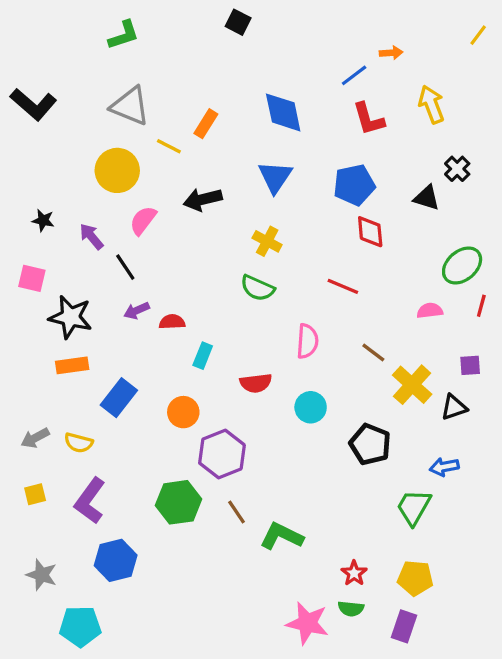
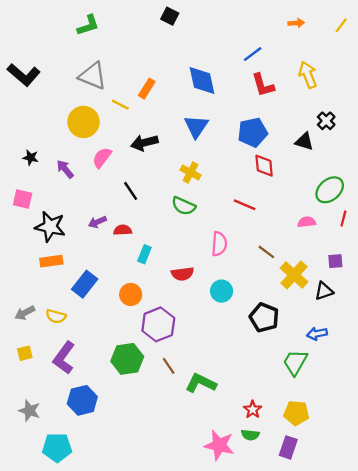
orange arrow: (391, 53) -> (296, 23), moved
black line: (125, 267) -> (131, 191), moved

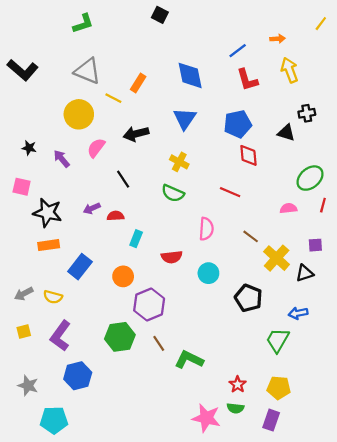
orange arrow: (296, 23) -> (278, 39), moved
black cross: (326, 121) -> (307, 113), turned 35

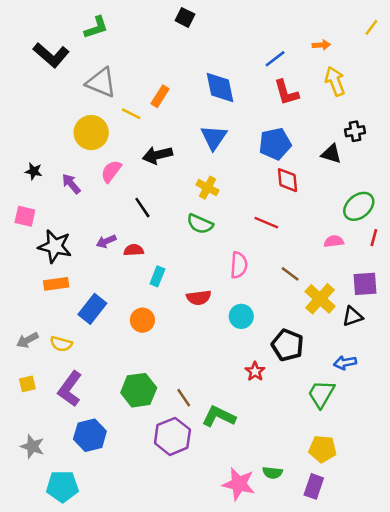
black L-shape: (23, 70) -> (51, 55), moved
purple square: (315, 245) -> (365, 284), size x1.5
purple hexagon: (149, 304) -> (172, 436), moved
red star: (238, 384) -> (255, 371), moved

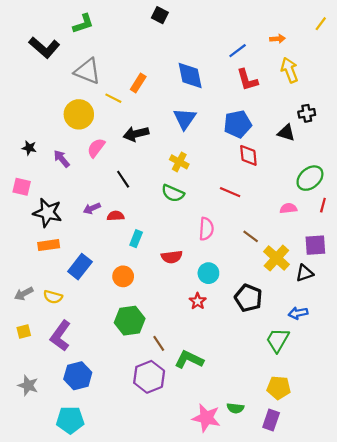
red star: (255, 371) -> (198, 301), moved
green hexagon: (139, 390) -> (130, 321), moved
cyan pentagon: (62, 486) -> (70, 420), moved

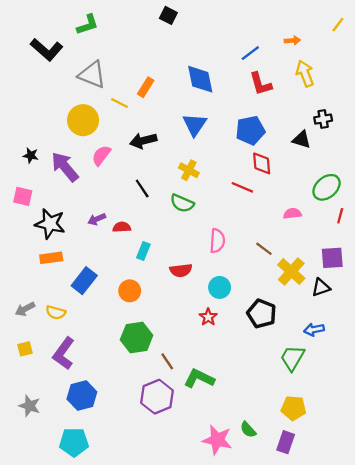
purple arrow: (62, 159) -> (65, 167), size x1.6
black line: (123, 179) -> (142, 188), moved
red line: (230, 192) -> (242, 187), moved
pink semicircle: (288, 208) -> (292, 213), moved
green semicircle: (235, 408) -> (248, 430), turned 42

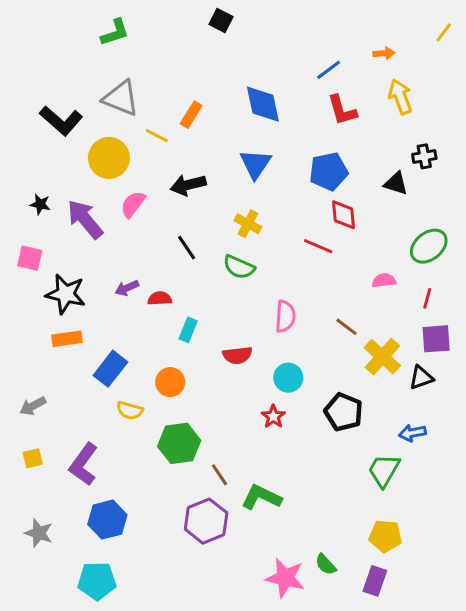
black L-shape: (47, 50) -> (61, 121), moved
red line: (340, 216) -> (427, 298), moved
yellow semicircle: (56, 312) -> (130, 411), moved

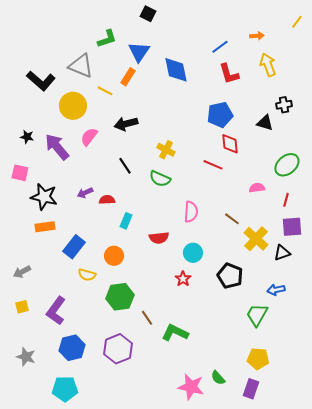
green L-shape: (115, 32) -> (107, 39), moved
blue triangle: (255, 164) -> (139, 52), moved
purple hexagon: (206, 521) -> (118, 349), moved

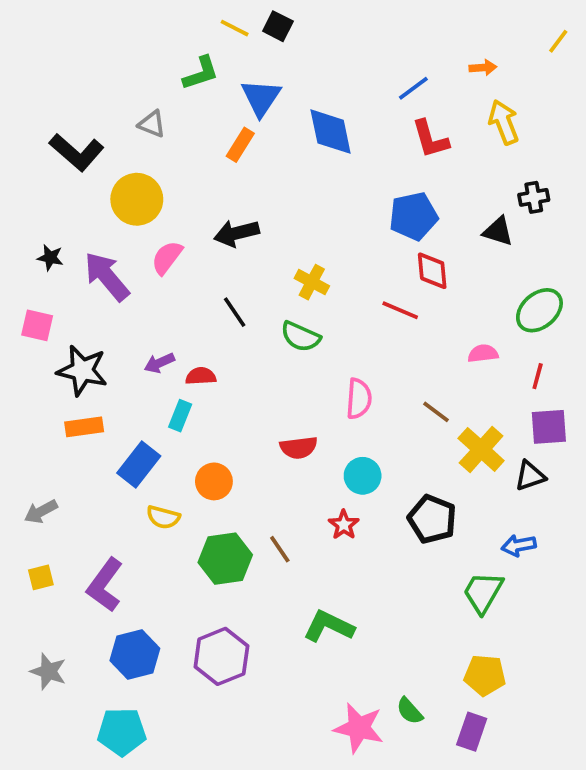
gray triangle: (81, 66) -> (152, 124), size x0.6
yellow line: (105, 91) -> (235, 28), moved
cyan rectangle: (126, 221) -> (180, 416), moved
brown line: (147, 318) -> (280, 549), moved

